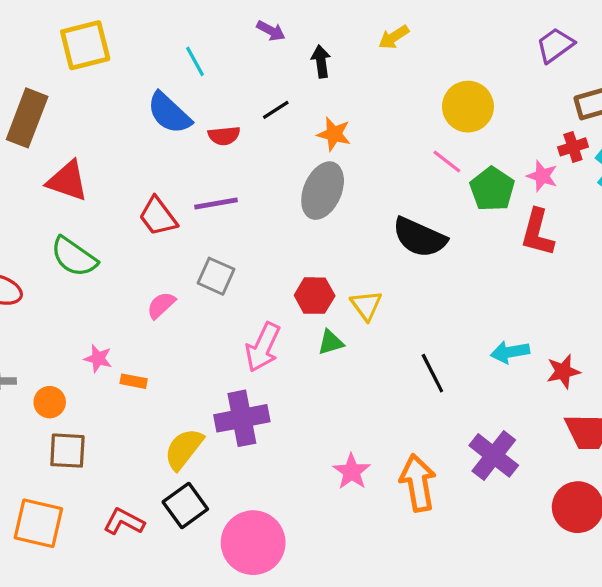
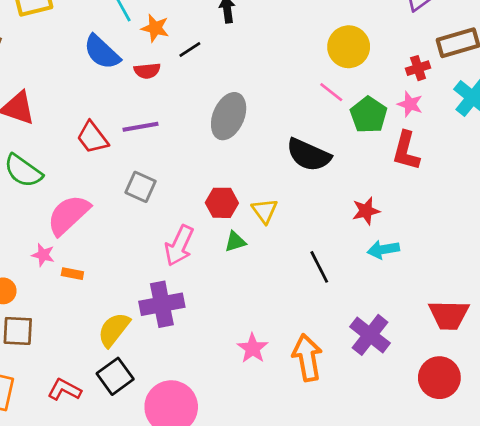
orange star: (334, 134) -> (155, 28), moved
red cross: (573, 147) -> (418, 68), moved
pink semicircle: (161, 305) -> (68, 215), moved, size x1.8
red star: (563, 371) -> (366, 211), moved

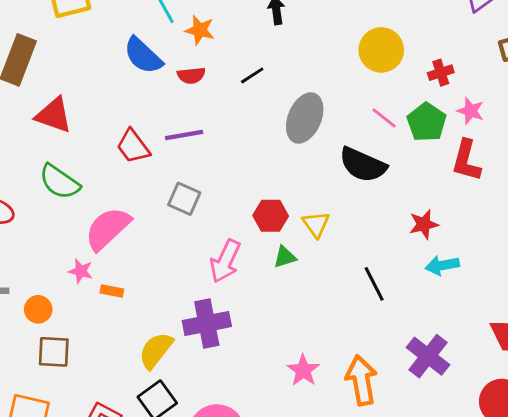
yellow circle: (349, 47) -> (381, 50), moved
black line: (190, 49) -> (252, 75), moved
red cross: (418, 68) -> (441, 73), moved
pink line: (331, 92) -> (384, 118), moved
gray ellipse: (229, 116) -> (305, 118), moved

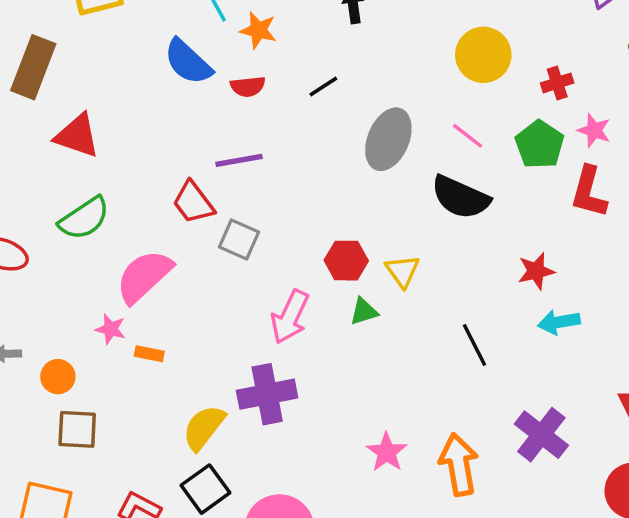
pink line: (384, 118) -> (468, 136), moved
red trapezoid: (133, 146) -> (193, 203), moved
green semicircle: (59, 182) -> (84, 218), turned -69

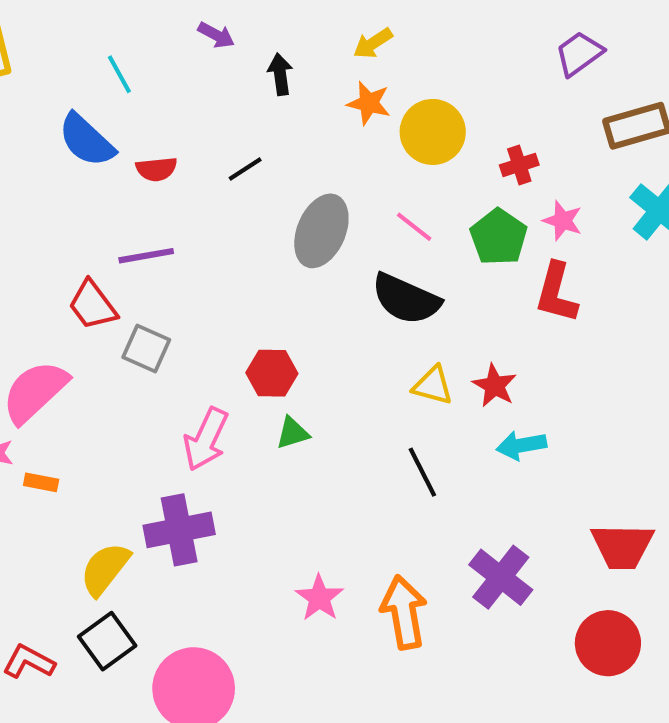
orange star: (258, 30) -> (369, 103), moved
yellow triangle: (402, 271) -> (433, 386), moved, turned -39
red star: (536, 271) -> (495, 386), turned -30

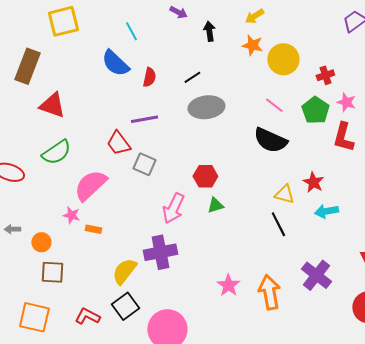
red semicircle: (156, 169) -> (149, 77), turned -72
gray ellipse: (321, 231) -> (206, 107), moved, turned 60
yellow triangle: (433, 386) -> (284, 194), moved

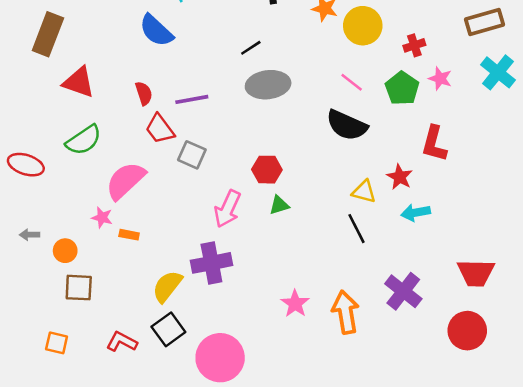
red semicircle: (149, 77) -> (144, 93), moved, turned -30
red L-shape: (343, 137) -> (434, 144), moved
orange square: (34, 317) -> (57, 343), size x0.6

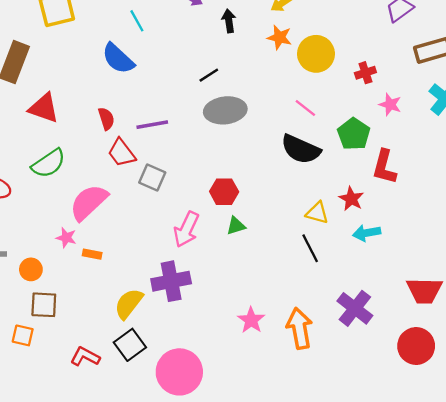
green pentagon: (402, 88) -> (354, 134), moved
orange square: (57, 343) -> (23, 335), moved

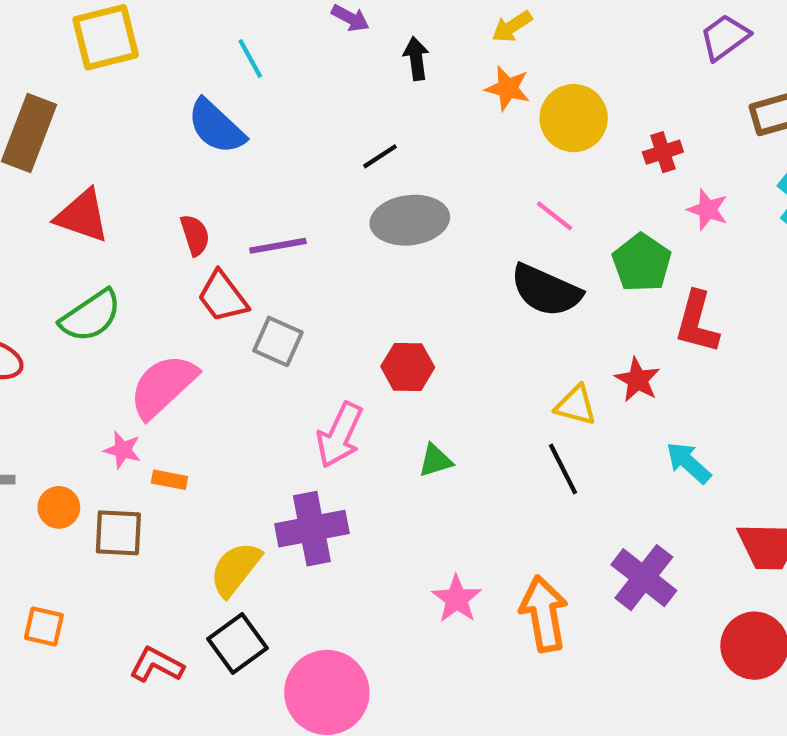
green triangle: (236, 226) -> (435, 461), moved
cyan arrow: (367, 233) -> (689, 463), moved, turned 52
brown square: (44, 305) -> (118, 533), moved

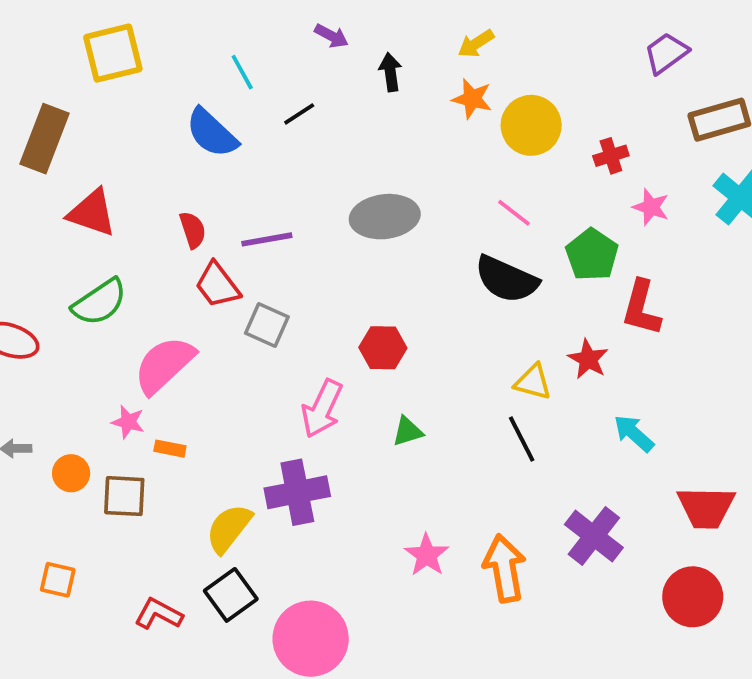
black line: (380, 156) -> (299, 114), moved

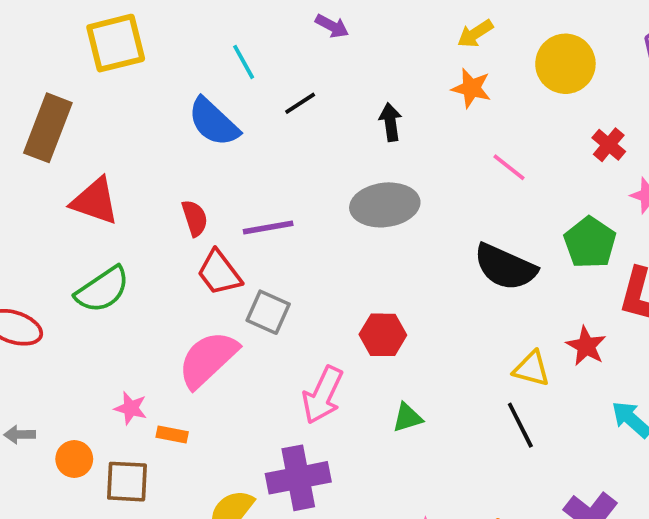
black arrow: (390, 72) -> (390, 122), moved
yellow circle: (531, 125) -> (565, 64), moved
red cross: (611, 156) -> (609, 145), turned -32
pink line: (514, 213) -> (509, 167), moved
pink semicircle: (164, 365) -> (208, 359), moved

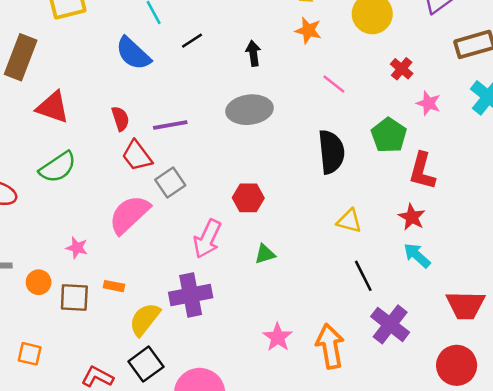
black semicircle: (505, 267) -> (331, 152), turned -120
gray square: (268, 312) -> (170, 183), turned 32
red star: (586, 346) -> (412, 217), moved
black line: (520, 425) -> (363, 276), moved
orange rectangle: (172, 435) -> (114, 286), moved

